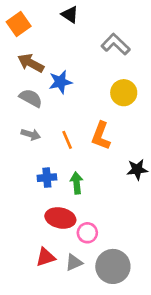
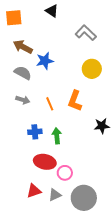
orange square: (19, 24) -> (14, 18), turned 30

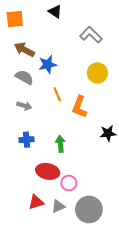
orange line: (50, 104) -> (57, 94), moved
blue cross: (35, 132) -> (26, 140), moved

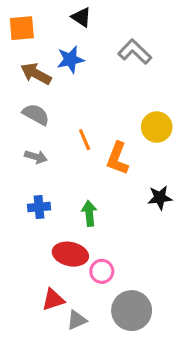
blue star: (48, 64) -> (70, 60), moved
yellow circle: (97, 73) -> (157, 127), moved
gray triangle: (58, 206) -> (77, 320), moved

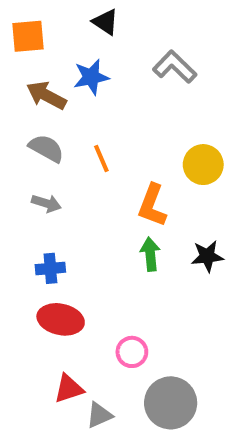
orange line: (85, 140) -> (101, 158), moved
green arrow: (89, 213) -> (150, 254), moved
red ellipse: (70, 254) -> (61, 319), moved

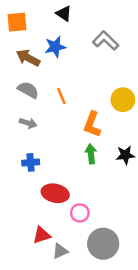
red ellipse: (61, 319) -> (55, 193), moved

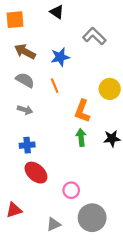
blue star: (55, 47) -> (60, 57), moved
red ellipse: (55, 193) -> (36, 173), moved, turned 30
red triangle: (42, 235) -> (14, 210), moved

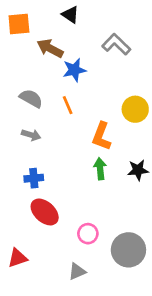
brown arrow: (25, 52) -> (50, 48), moved
gray circle: (92, 218) -> (128, 250), moved
gray triangle: (54, 224) -> (77, 271), moved

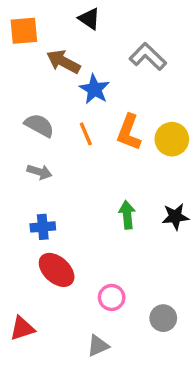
blue star: (74, 70) -> (94, 89), turned -30
orange L-shape: (101, 136) -> (129, 132), moved
gray circle: (128, 250) -> (163, 318), size x0.6

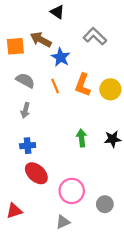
orange square: (24, 31) -> (15, 46), moved
gray arrow: (39, 172) -> (25, 110), turned 88
pink circle: (112, 297) -> (72, 191), size x1.5

